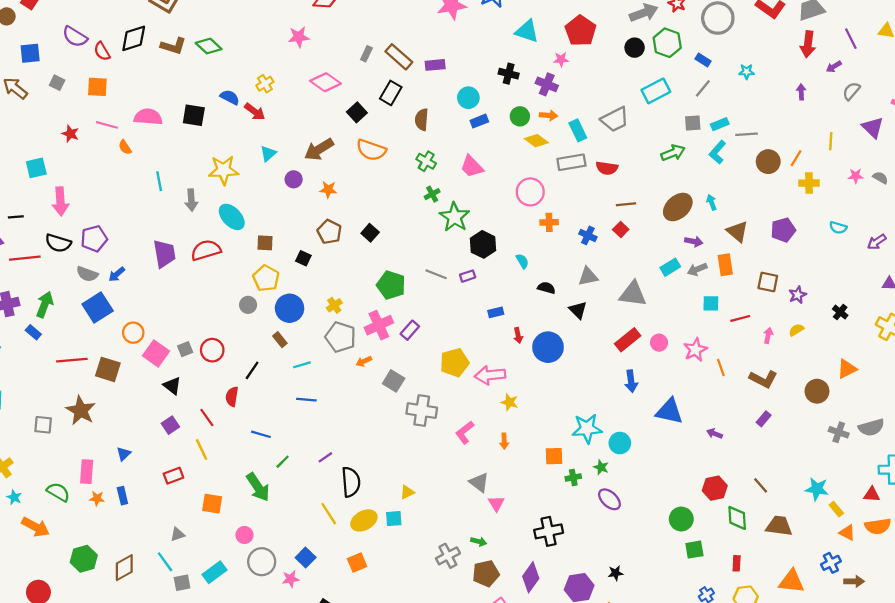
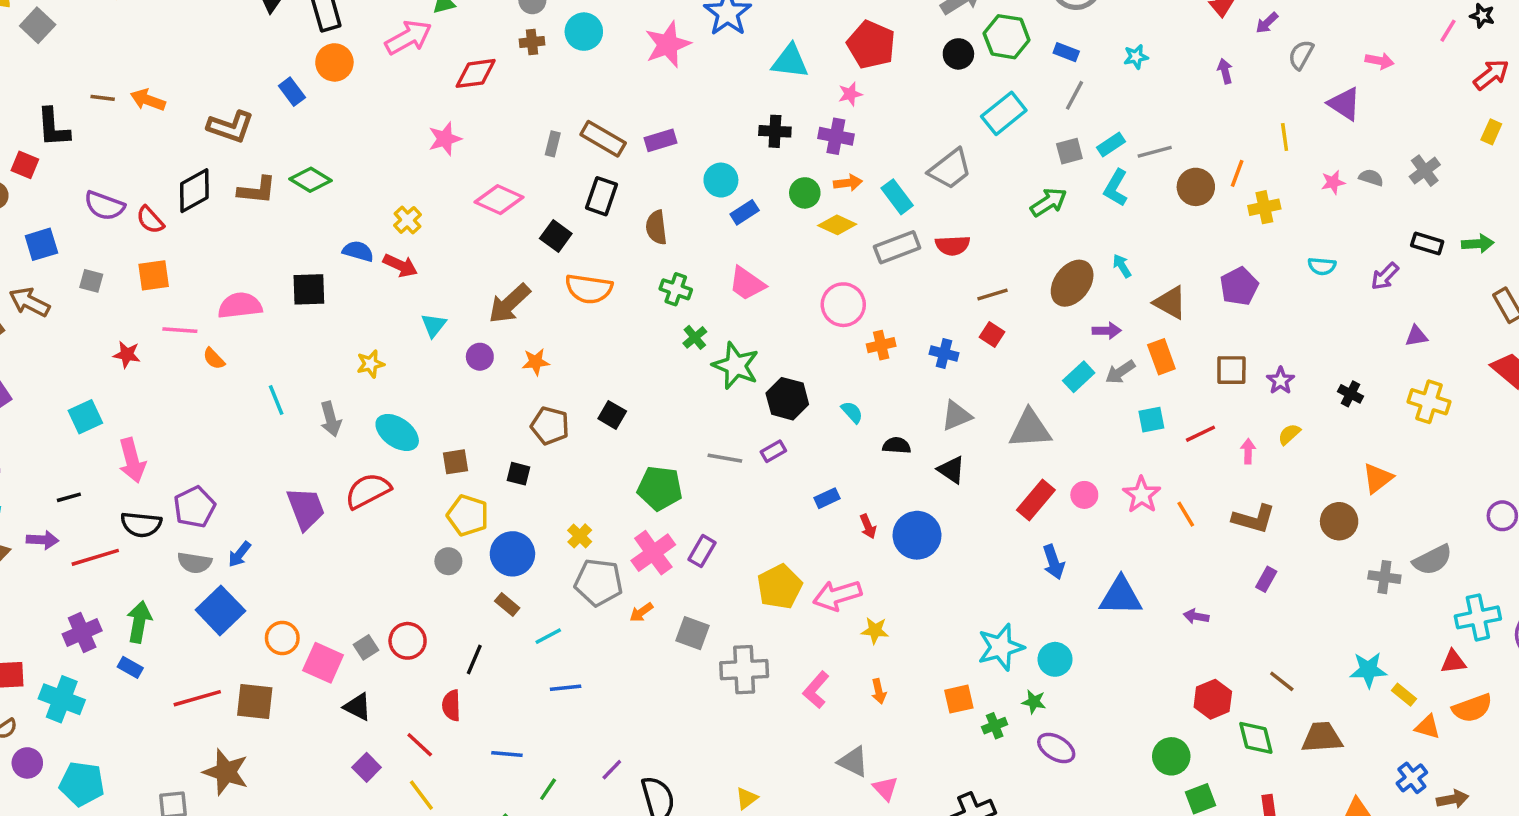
yellow star: (223, 170) -> (371, 364), size x0.6

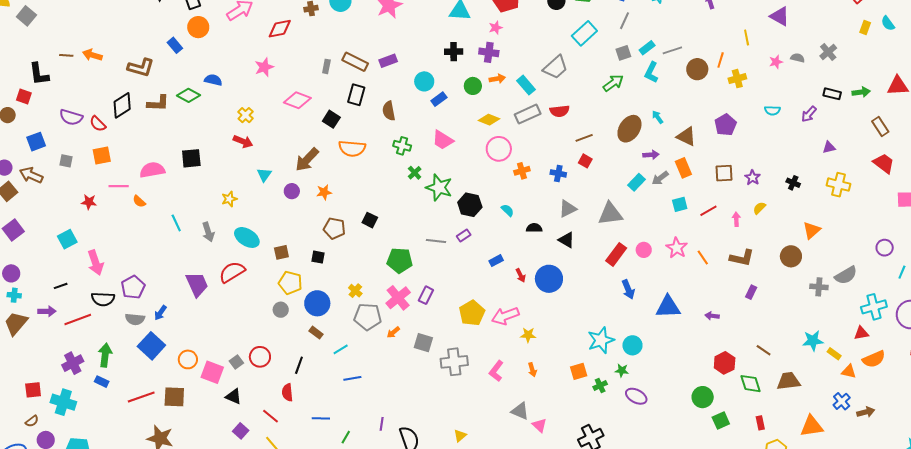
yellow diamond: (837, 225) -> (489, 120), moved
blue semicircle: (358, 251) -> (213, 80), moved
purple line: (612, 770) -> (382, 424), turned -32

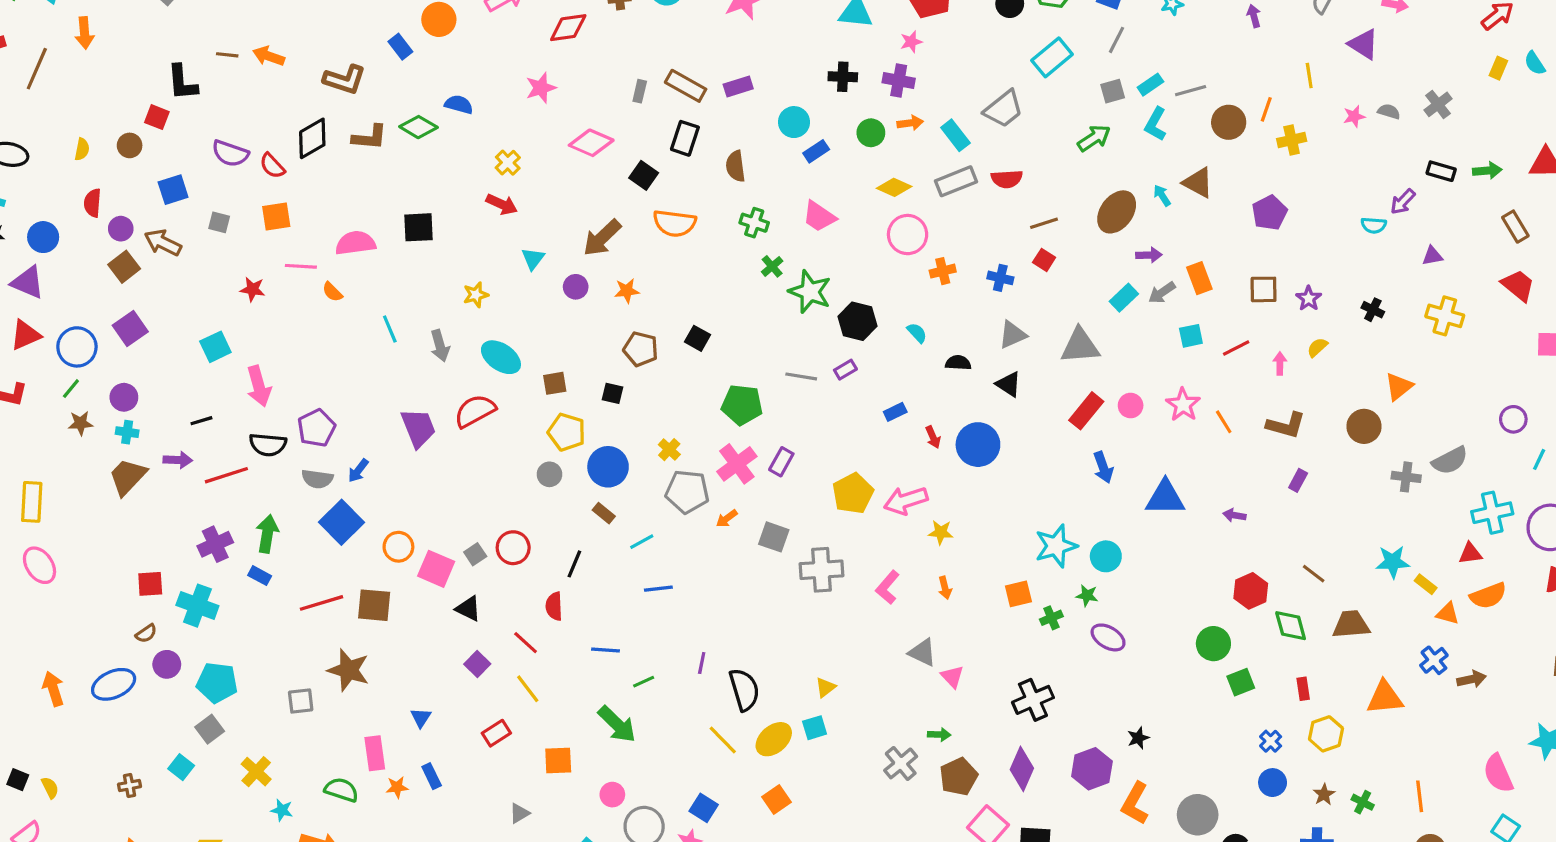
cyan semicircle: (772, 110) -> (1374, 225), moved
brown triangle: (686, 136) -> (1198, 183), moved
green line: (346, 437) -> (644, 682), turned 32

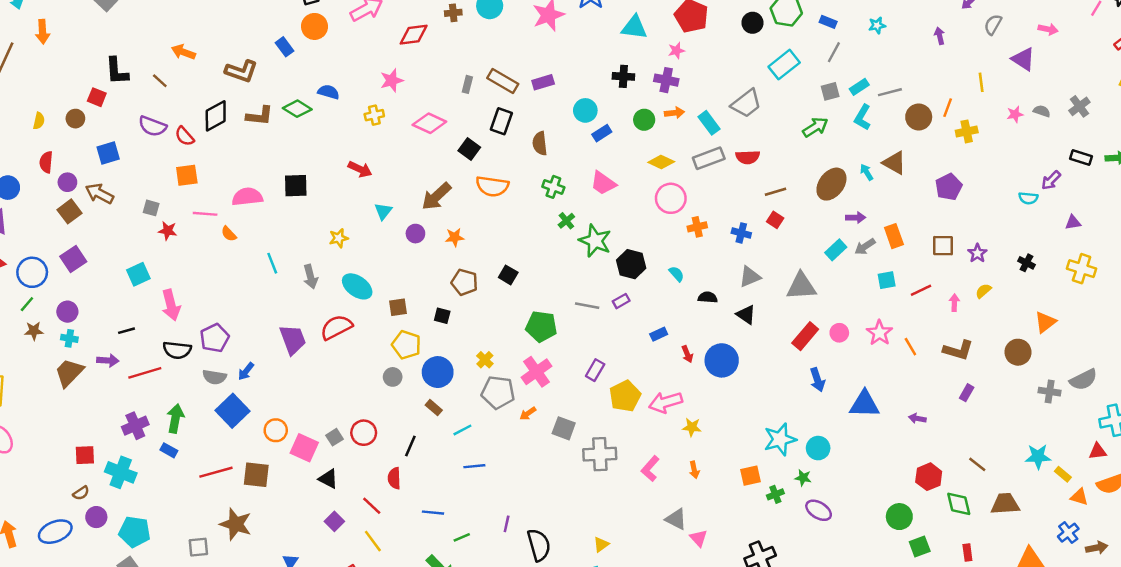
brown line: (227, 55) -> (160, 81), moved, turned 35
yellow cross: (508, 163) -> (374, 115), moved, turned 30
gray square: (219, 222) -> (151, 208), moved
purple rectangle: (781, 462) -> (595, 370), moved

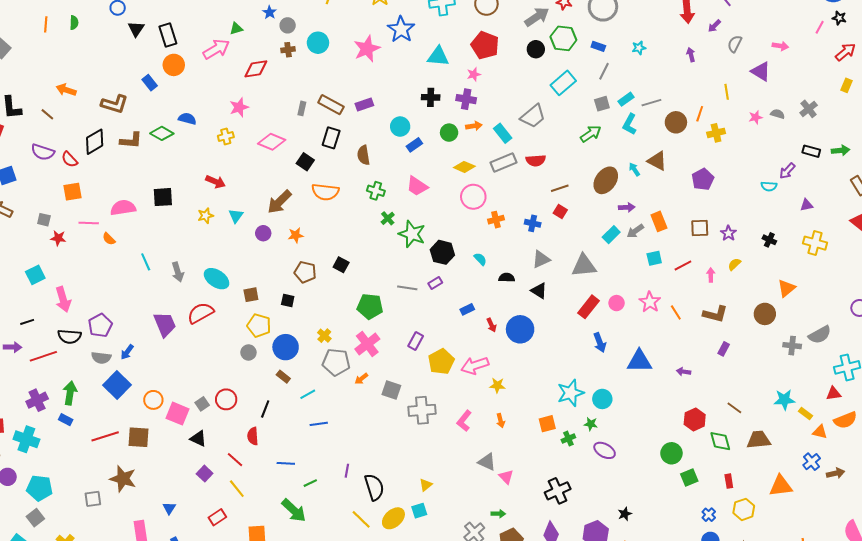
yellow star: (339, 238) -> (205, 216), moved

